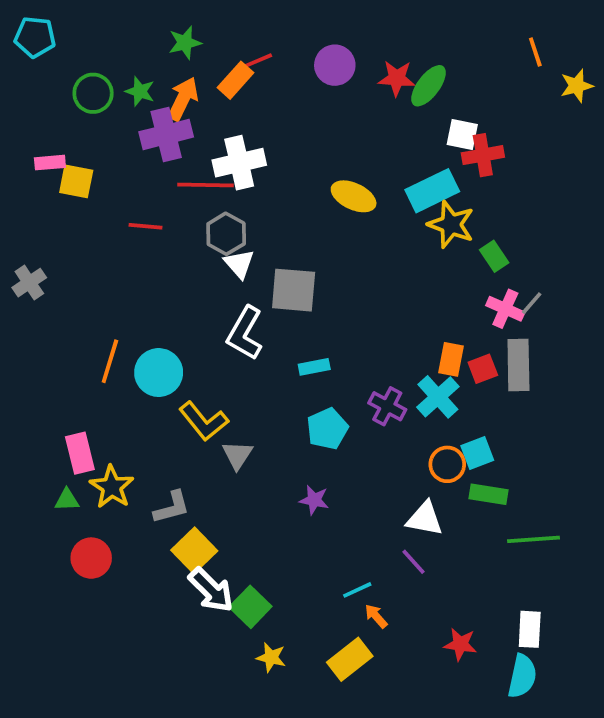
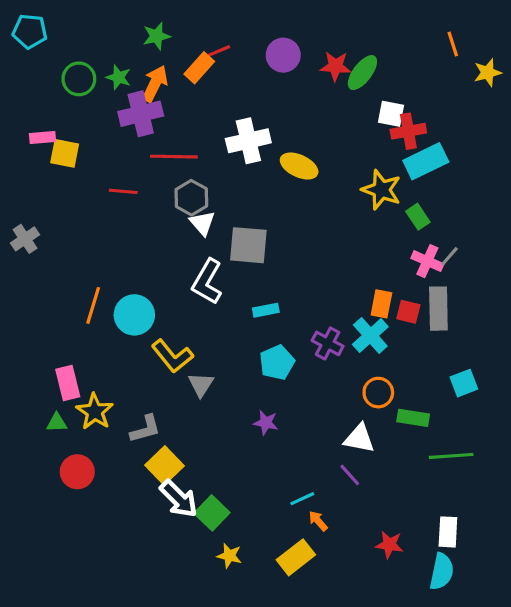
white cross: (239, 163) -> (248, 141), moved
cyan rectangle: (432, 191) -> (426, 161), moved
red square: (483, 369) -> (408, 312), turned 35
cyan square: (477, 453) -> (464, 383), moved

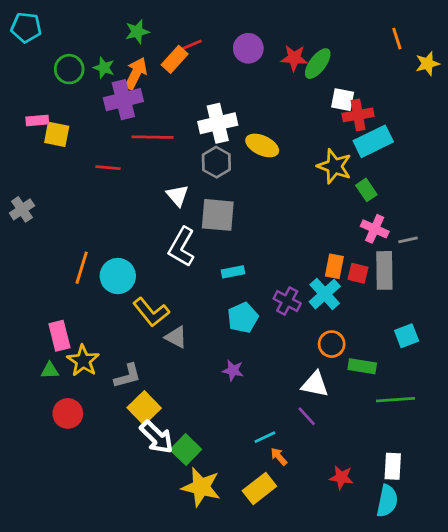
gray hexagon: (191, 198) -> (216, 162), moved
gray line: (450, 256) -> (408, 240), moved, turned 36
gray triangle: (201, 385) -> (176, 337), turned -35
yellow star: (229, 556) -> (201, 487), size x1.8

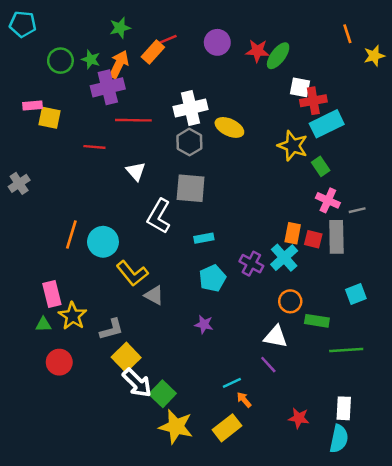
white triangle: (177, 195) -> (136, 171), moved

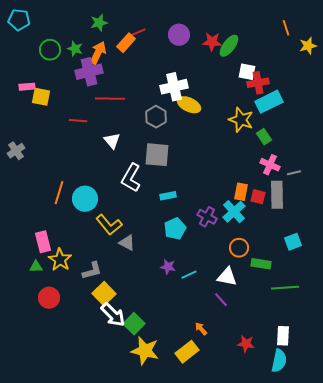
white cross: (191, 108) -> (174, 87), moved
cyan line: (232, 383) -> (189, 275), moved

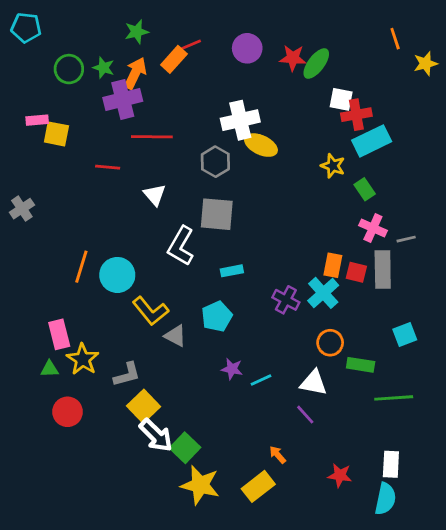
yellow star: (241, 120) -> (333, 166), size x0.7
cyan pentagon: (175, 229) -> (217, 316), moved

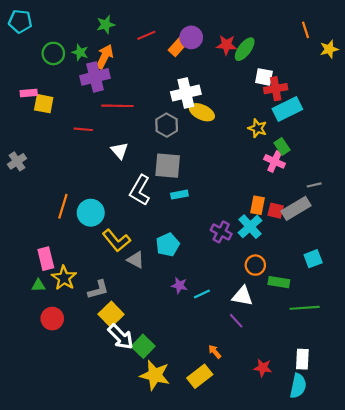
orange rectangle: (174, 59) -> (178, 46), moved
pink cross: (373, 228) -> (275, 161), moved
gray rectangle: (383, 269) -> (296, 208), turned 60
cyan rectangle: (232, 271) -> (179, 195), moved

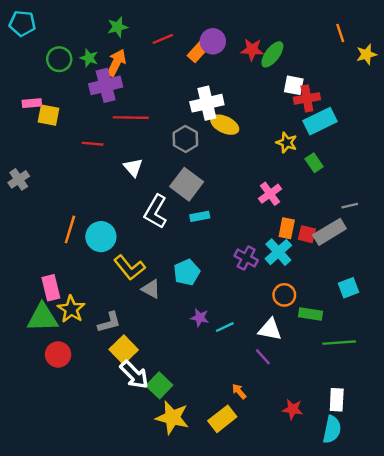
pink cross: (275, 161) -> (270, 194), moved, turned 30
gray square: (168, 166) -> (187, 184), turned 32
green triangle: (38, 285) -> (43, 318), size x2.0

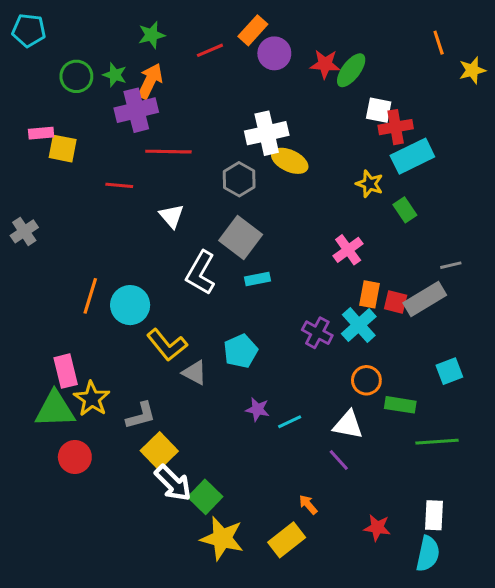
orange rectangle: (199, 51) -> (253, 30), moved

